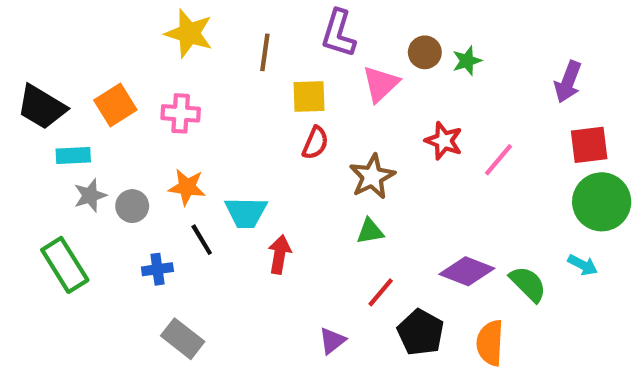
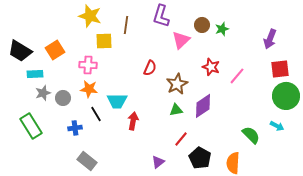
yellow square: (309, 97) -> (104, 41), moved
pink cross: (181, 113) -> (88, 65), moved
purple diamond: (467, 271) -> (203, 106), moved, turned -55

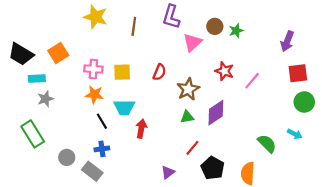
yellow square: (104, 41) -> (122, 72), moved
green circle: (286, 96) -> (304, 102), size x0.7
gray circle: (63, 98) -> (67, 157), moved
blue cross: (75, 128) -> (102, 149), moved

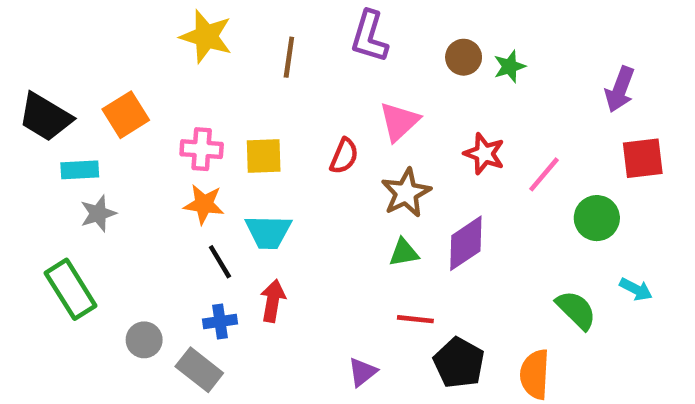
pink triangle: (192, 42) -> (399, 122), moved
green circle: (304, 102) -> (597, 218), moved
red arrow: (141, 129) -> (273, 301), moved
red line: (192, 148) -> (415, 319), turned 56

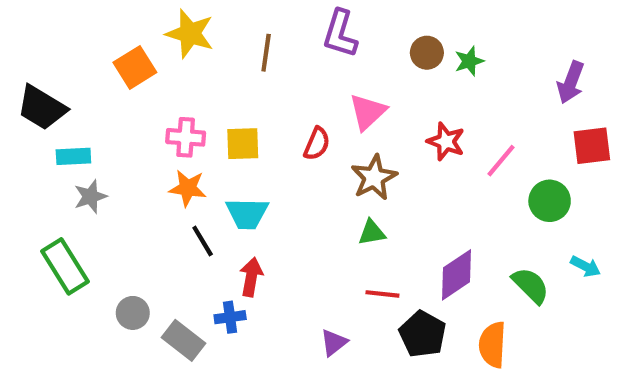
orange square: (126, 115) -> (135, 67), moved
purple diamond: (466, 243) -> (456, 275), moved
blue cross: (220, 321) -> (230, 317), moved

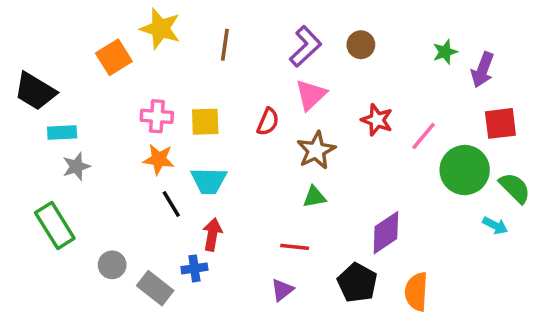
purple L-shape: (340, 34) -> (305, 47), moved, turned -150
green star: (469, 61) -> (445, 52), moved
green circle: (550, 201) -> (465, 170), size x1.4
green semicircle: (531, 285) -> (515, 188), moved
red line: (382, 294) -> (295, 247), moved

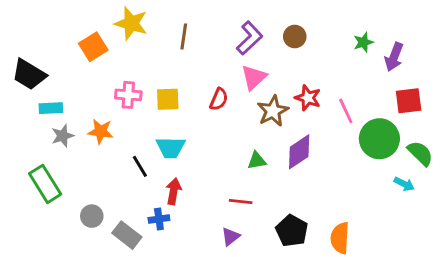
pink line: (424, 136) -> (346, 111), turned -65
brown star: (316, 150) -> (273, 111), moved
orange star: (159, 159) -> (101, 131), moved
purple diamond: (386, 233) -> (299, 152), moved

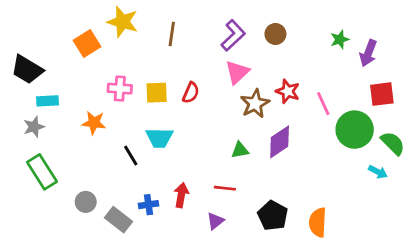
red semicircle: (219, 99) -> (191, 93), moved
gray star: (63, 136) -> (34, 127), moved
red arrow: (174, 191) -> (181, 195), moved

